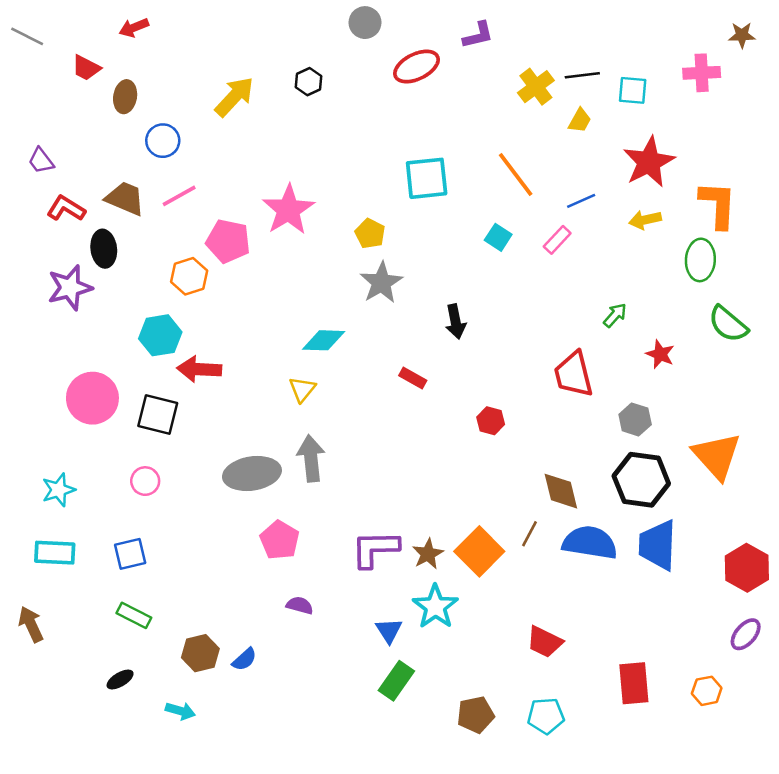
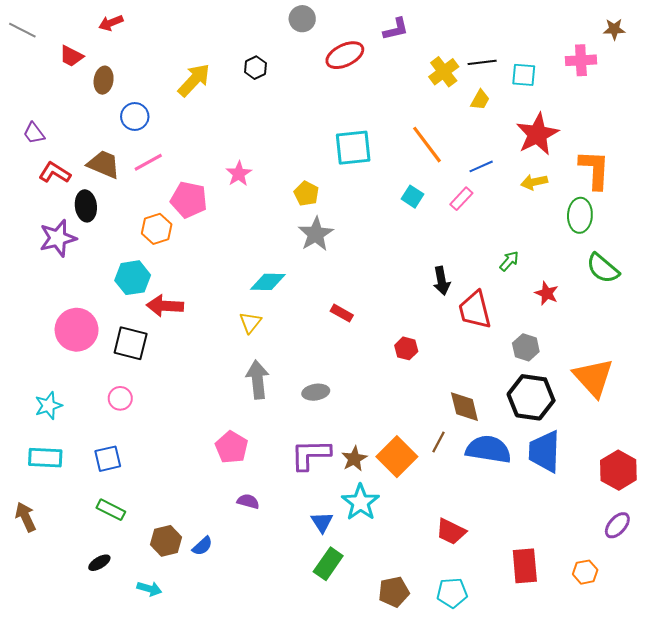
pink star: (288, 210) -> (239, 174), size x0.6
black arrow: (455, 322) -> (442, 281), moved
gray ellipse: (252, 473) -> (316, 392), moved, size x0.6

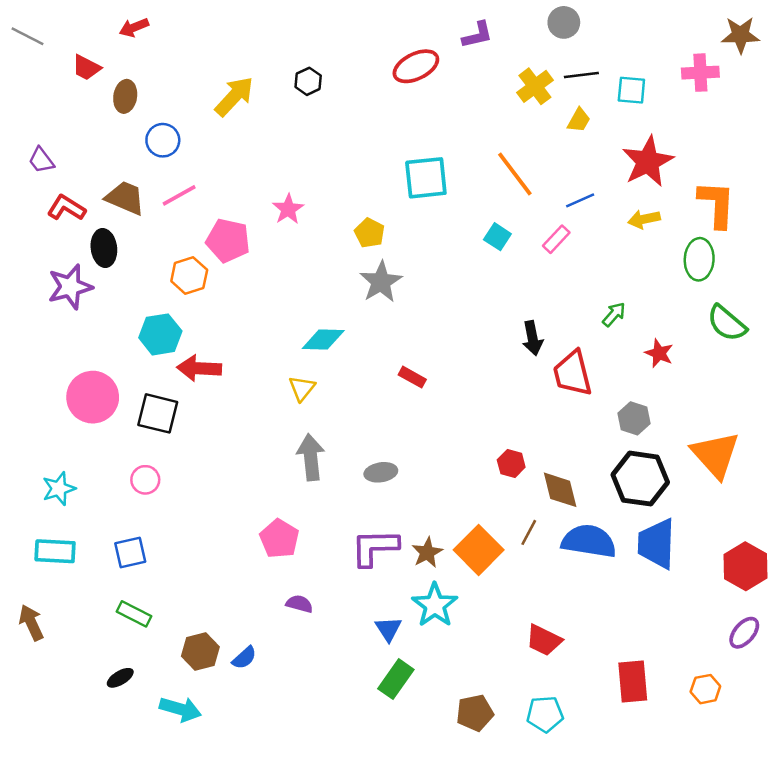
gray circle: (302, 19) -> (564, 22), moved
brown star: (614, 29) -> (740, 35), size x1.4
red hexagon: (406, 348) -> (511, 464), moved
cyan arrow: (149, 589) -> (180, 709), size x1.4

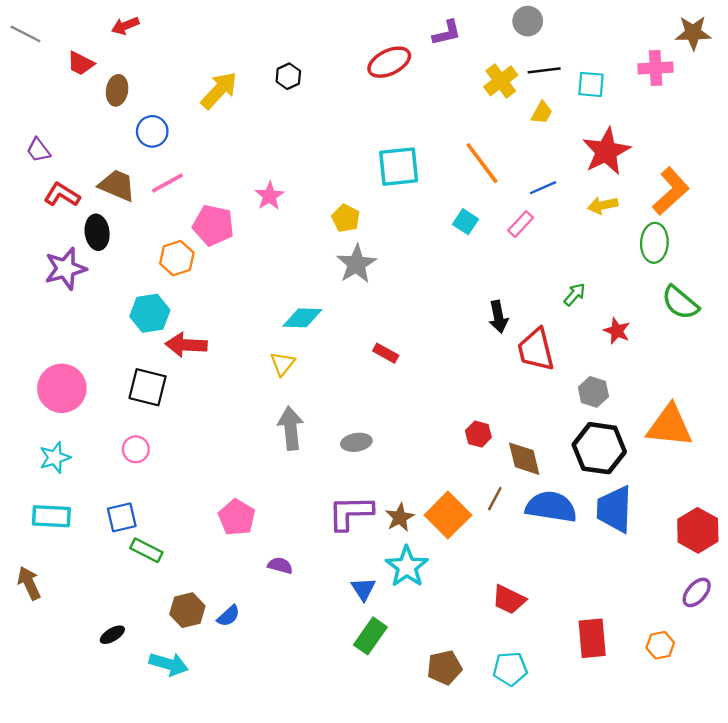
orange L-shape: (717, 204) -> (671, 191), turned 45
pink circle: (93, 397) -> (62, 388), moved
orange triangle: (715, 455) -> (670, 426), turned -42
pink pentagon: (279, 539) -> (237, 517), moved
green rectangle: (134, 614) -> (146, 550), moved

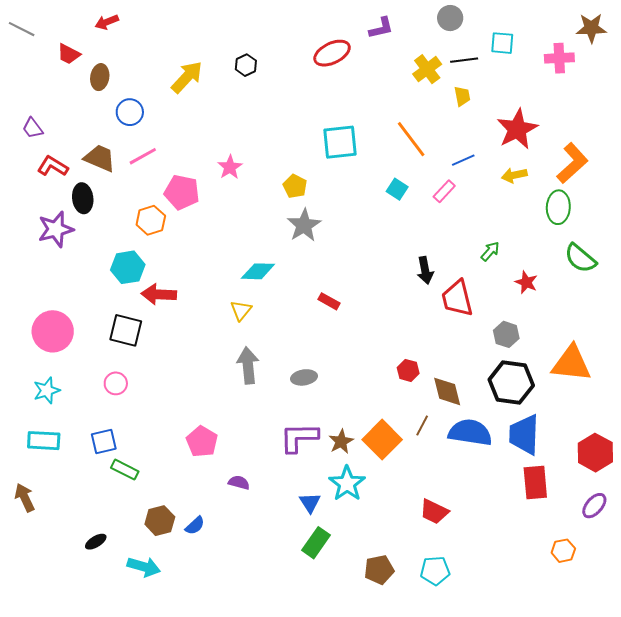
cyan square: (591, 84) -> (502, 43), moved
yellow trapezoid: (542, 113) -> (462, 96), turned -40
red rectangle: (592, 638) -> (535, 483), moved

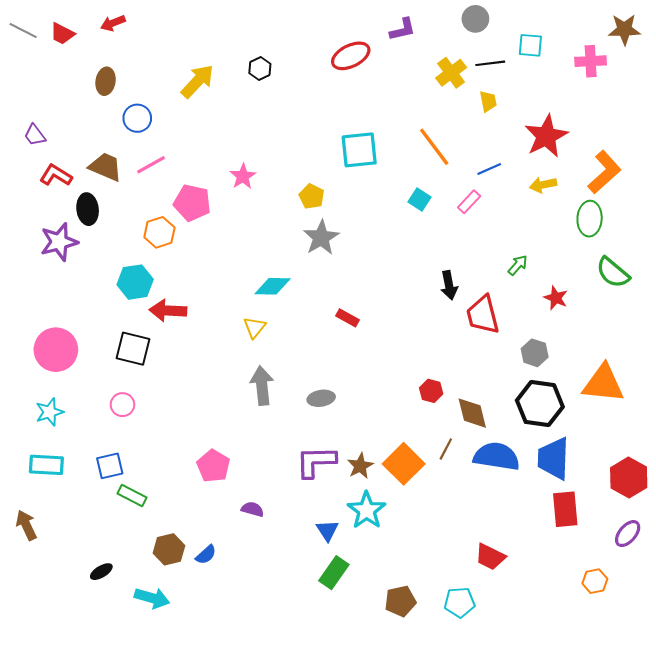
red trapezoid: (69, 54) -> (62, 34), moved
red trapezoid: (434, 512) -> (490, 557), moved

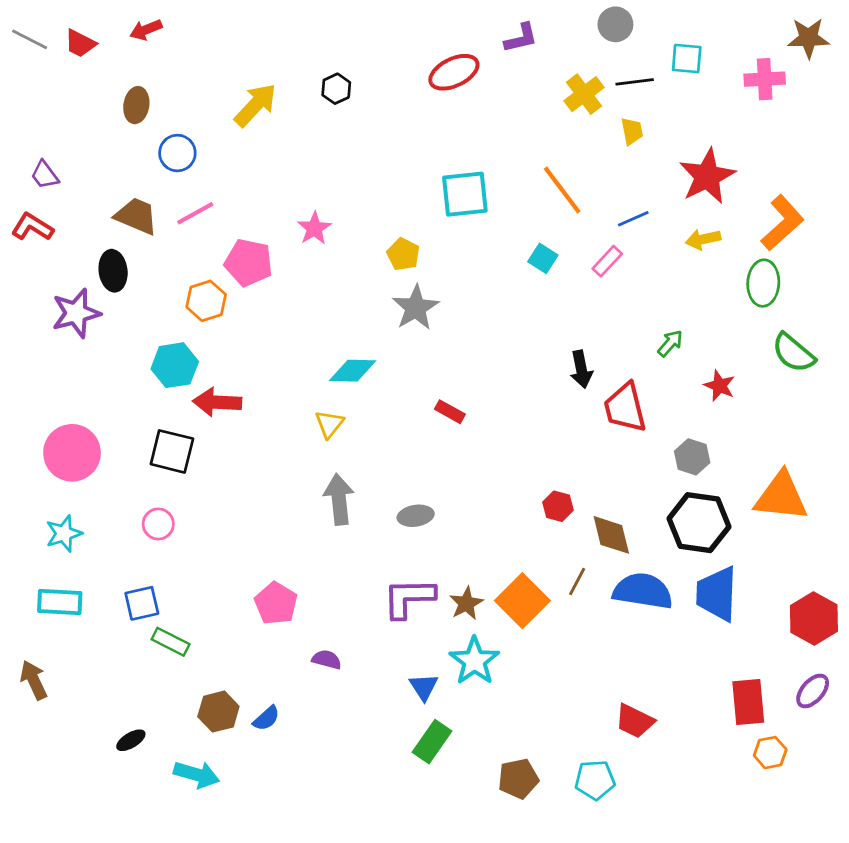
red L-shape: (56, 175) -> (32, 227), moved
red rectangle: (565, 509) -> (748, 702), moved

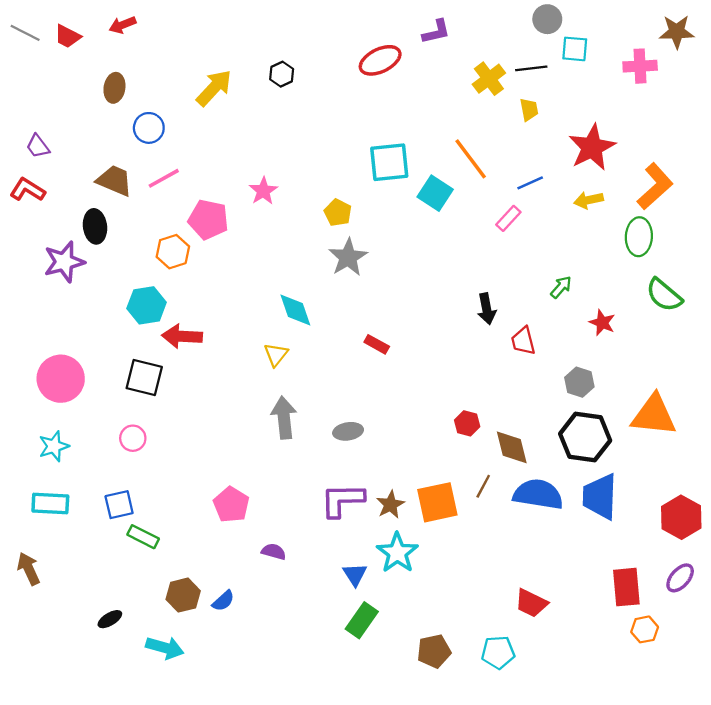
gray circle: (615, 24) -> (547, 19), moved
cyan square: (543, 258) -> (435, 193), moved, size x1.4
cyan diamond: (353, 371) -> (295, 310), turned 69
red trapezoid: (625, 408) -> (523, 341), size x0.7
orange square: (522, 601) -> (437, 502), turned 33

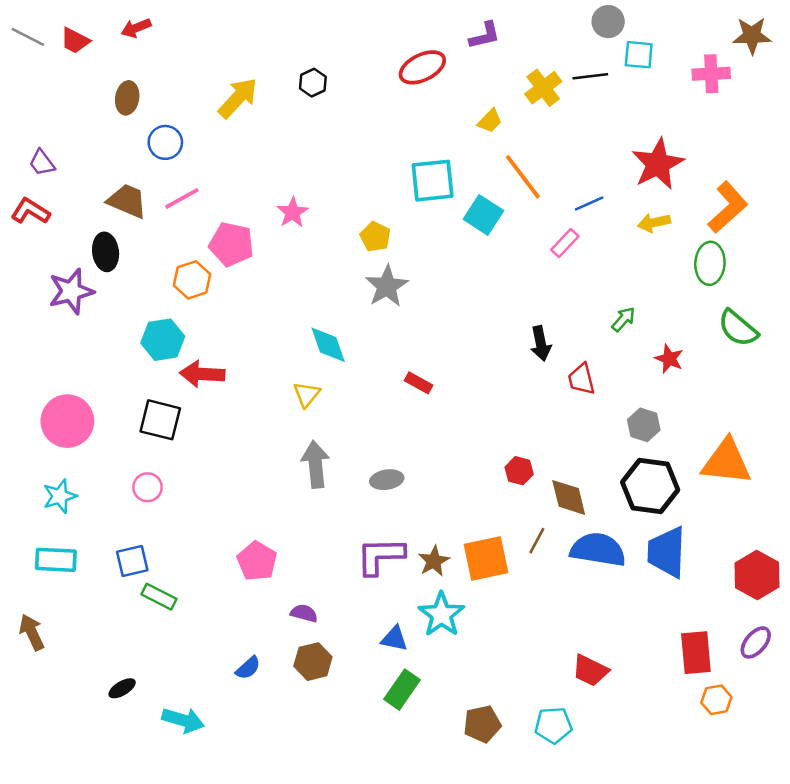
yellow trapezoid: (529, 110) -> (490, 121), moved, turned 55
blue triangle: (355, 574) -> (394, 639), turned -45
brown hexagon: (183, 595) -> (313, 662), moved

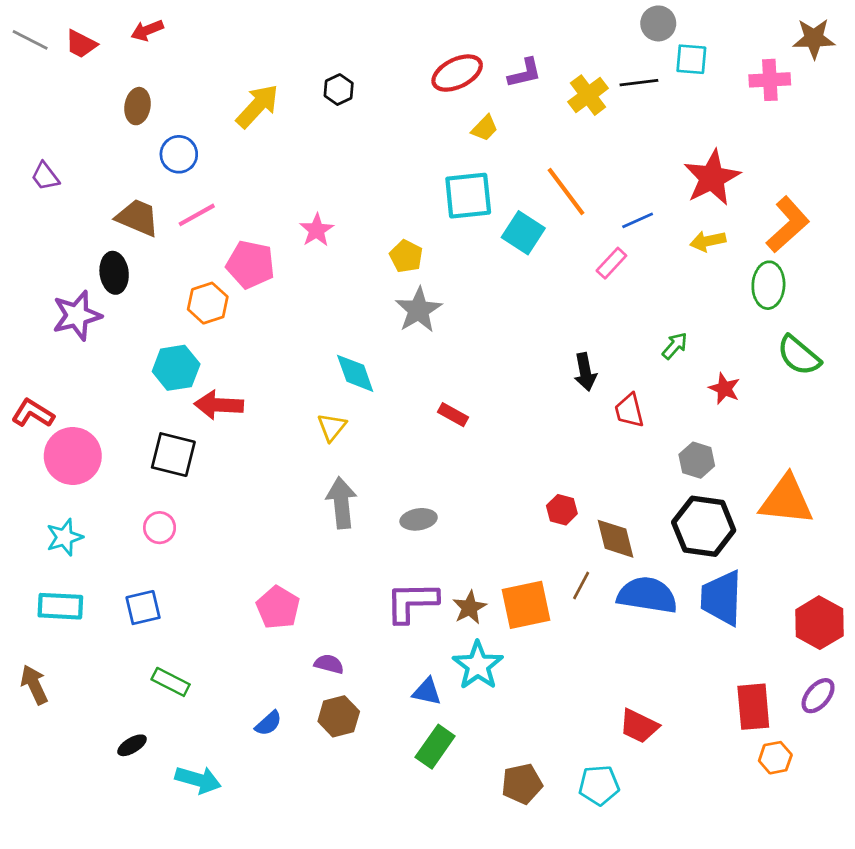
purple L-shape: (485, 36) -> (525, 73), moved
yellow trapezoid: (490, 121) -> (485, 128), moved
red L-shape: (30, 211) -> (33, 413), moved
green rectangle: (159, 597) -> (171, 682), moved

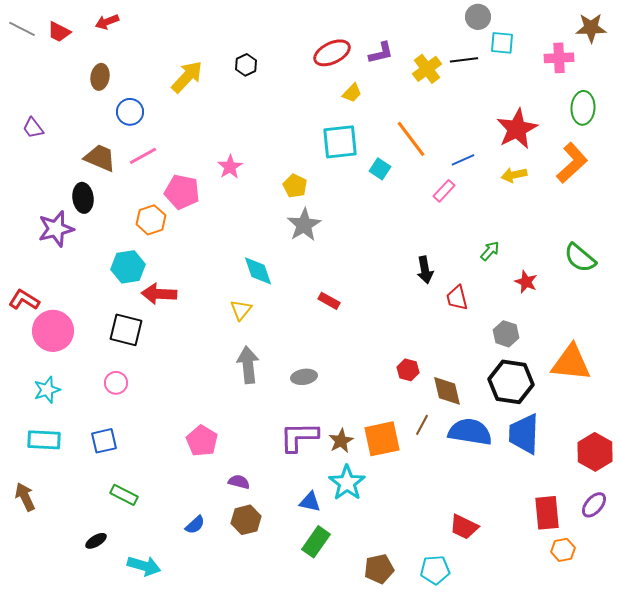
cyan square: (523, 233) -> (380, 169), size x0.7
green ellipse: (768, 285) -> (583, 108), moved

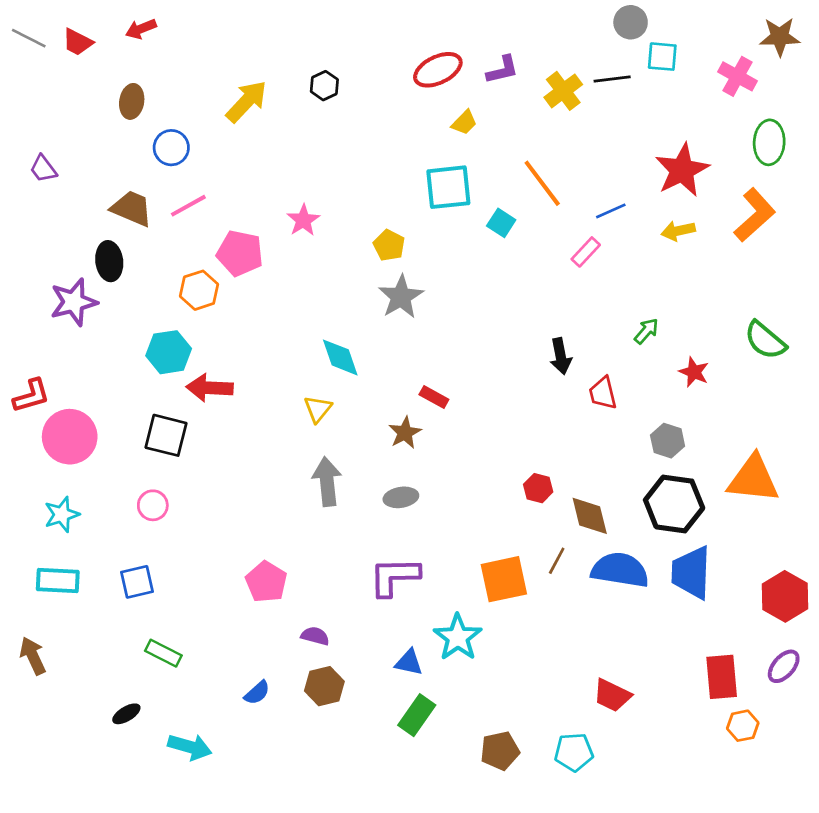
pink cross: (559, 58) -> (737, 76), turned 32
red L-shape: (24, 300) -> (31, 396), turned 132
brown star: (341, 441) -> (405, 433), moved

